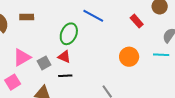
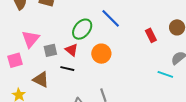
pink triangle: (22, 57) -> (31, 39), turned -36
orange circle: (129, 57) -> (101, 54), moved

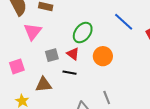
blue line: (111, 18) -> (124, 22), moved
pink triangle: (31, 39) -> (33, 32), moved
brown triangle: (41, 79) -> (43, 85), turned -30

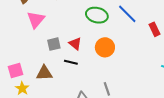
green ellipse: (83, 33) -> (97, 15), moved, turned 65
pink square: (17, 66) -> (15, 70), moved

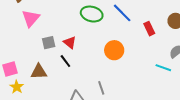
orange circle: (105, 47) -> (114, 50), moved
black line: (71, 62) -> (65, 61), turned 40

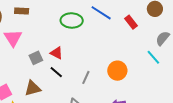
orange circle: (114, 50) -> (117, 71), moved
cyan line: (163, 68) -> (153, 57), turned 42
gray line: (101, 88) -> (86, 77), moved, turned 56

